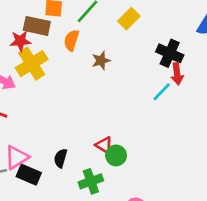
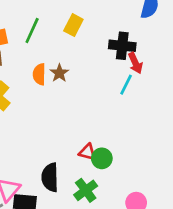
orange semicircle: (71, 40) -> (39, 74), moved
black semicircle: (61, 158) -> (50, 177), size x1.5

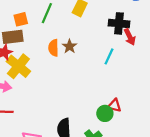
cyan line: (126, 85) -> (109, 56), moved
red triangle: (87, 152) -> (114, 105), moved

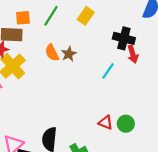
orange semicircle: (53, 48) -> (52, 53), turned -35
green circle: (105, 113) -> (126, 124), moved

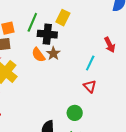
black cross: (124, 38) -> (47, 34), moved
red triangle: (106, 123) -> (90, 86), moved, turned 32
green circle: (126, 124) -> (75, 113), moved

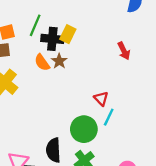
yellow rectangle: (63, 18) -> (68, 34), moved
cyan line: (90, 63) -> (109, 117), moved
green circle: (75, 113) -> (84, 129), size x1.5

